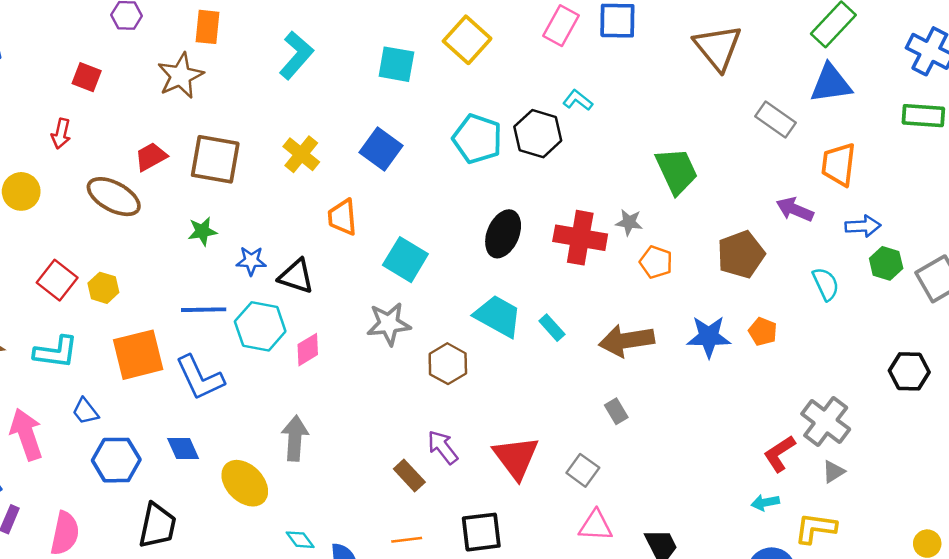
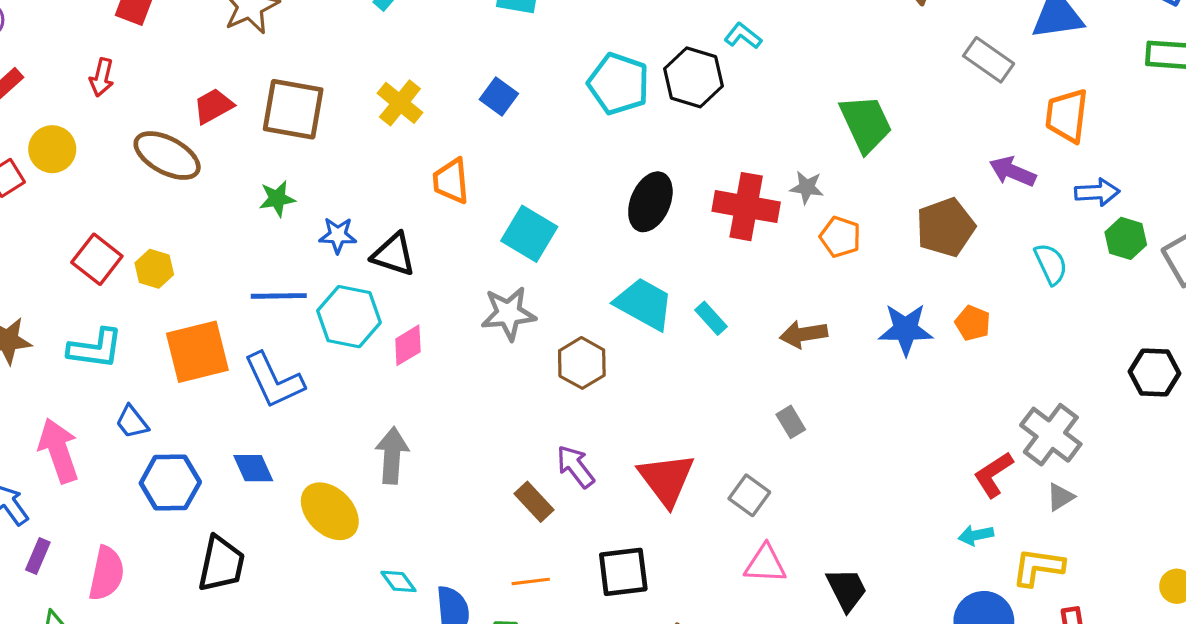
blue square: (381, 149) -> (499, 97), size x0.7
brown arrow: (626, 341) -> (804, 334), size x0.7

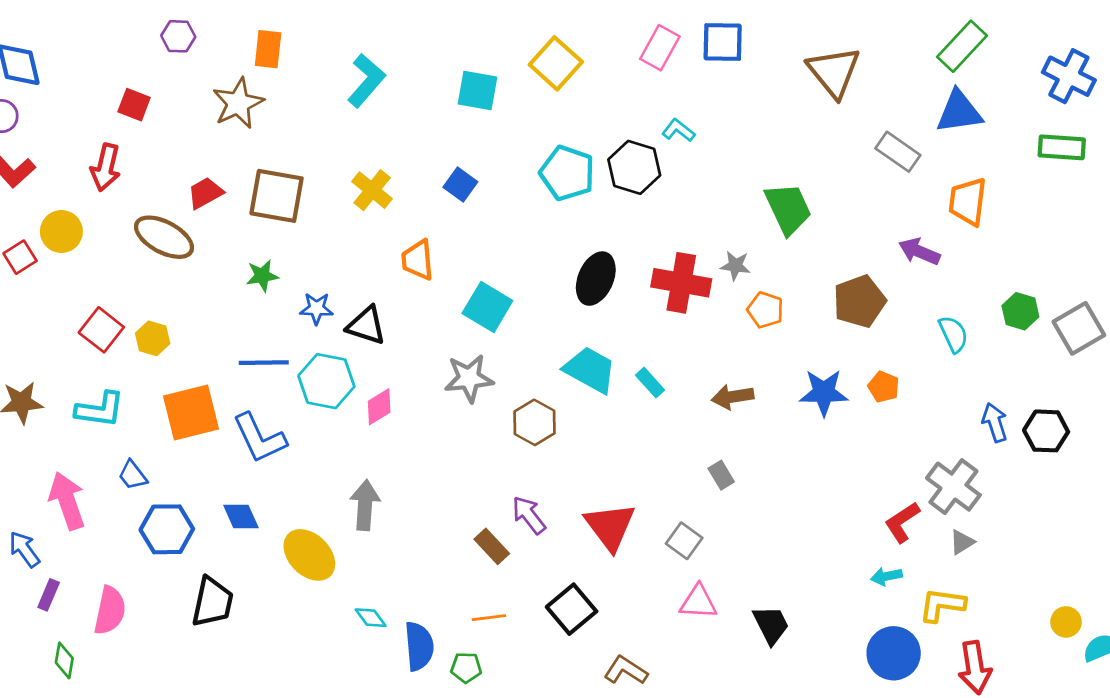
red arrow: (102, 77) -> (106, 167), size x1.4
blue arrow: (1097, 192) -> (995, 422), moved, turned -105
black square: (623, 572) -> (572, 609), turned -33

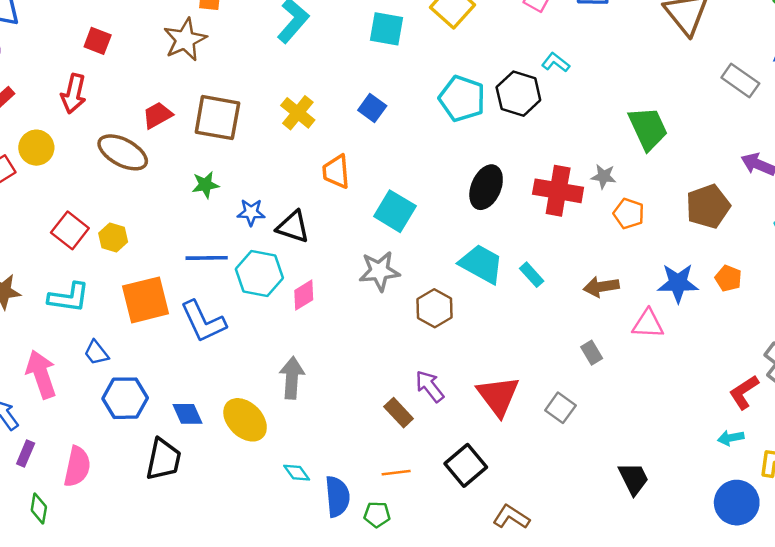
blue diamond: (241, 516) -> (187, 414), moved
pink triangle: (698, 602) -> (648, 324), moved

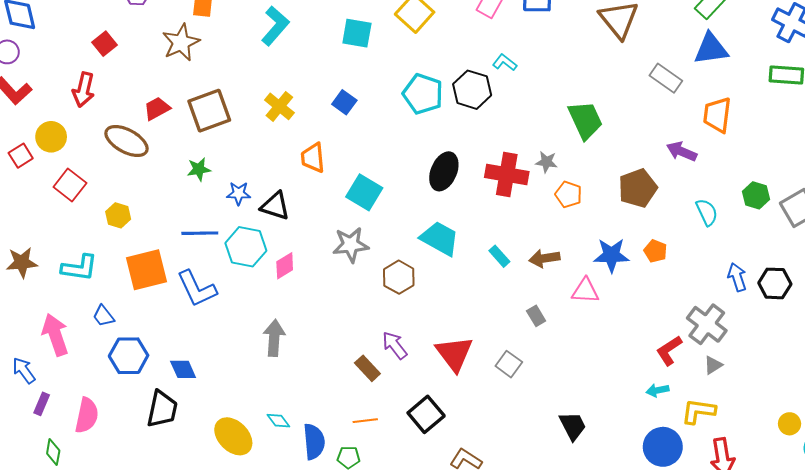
red square: (98, 41) -> (105, 44), turned 30
brown square: (217, 118) -> (209, 111), turned -30
red square: (70, 230) -> (70, 185), moved
cyan rectangle: (532, 275) -> (499, 256), moved
yellow ellipse: (245, 420) -> (233, 436), moved

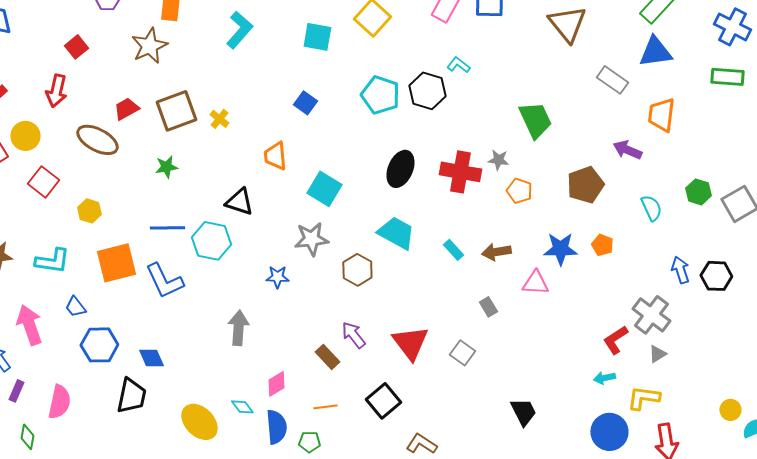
yellow cross: (279, 106) -> (219, 119), moved, size x0.7
blue star: (239, 193) -> (277, 277), moved
pink diamond: (285, 266) -> (276, 384), moved

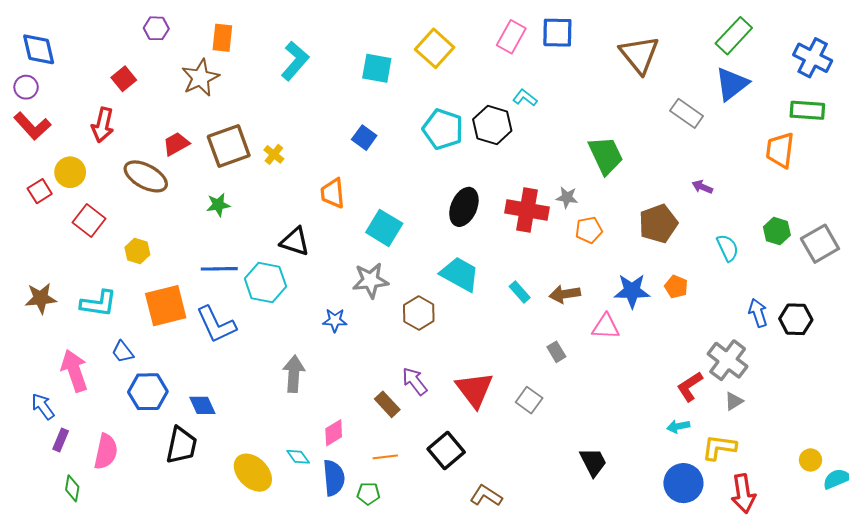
blue triangle: (655, 52) -> (732, 84), turned -30
orange trapezoid: (661, 115) -> (780, 150), moved
purple arrow: (627, 150) -> (702, 187), size x0.7
orange pentagon: (519, 191) -> (589, 230), turned -30

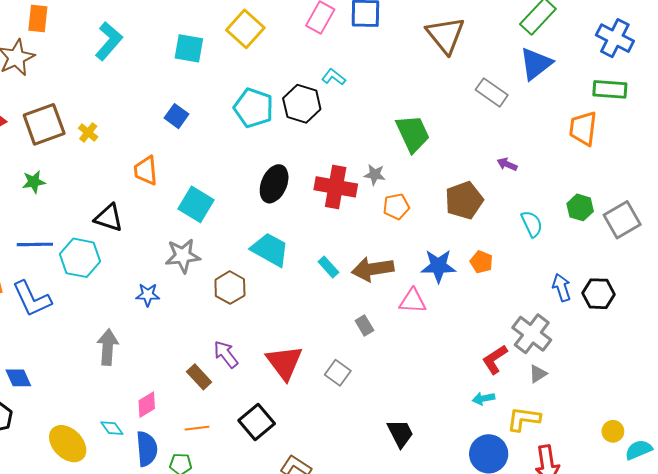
brown arrow: (565, 294) -> (373, 269), size x1.4

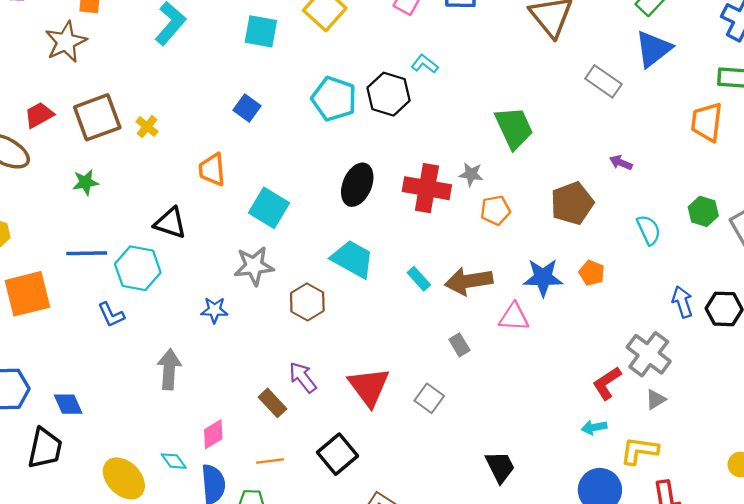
blue L-shape: (32, 299) -> (111, 315), moved, size x0.6

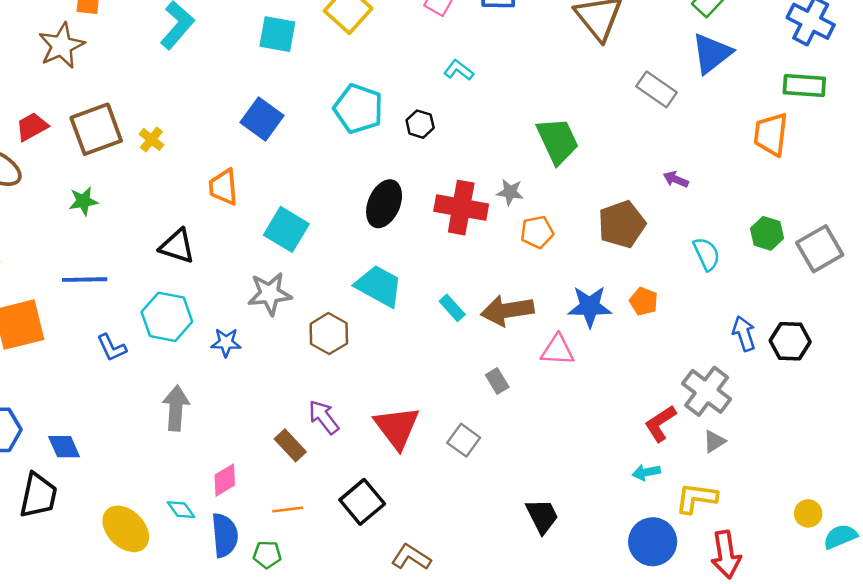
black hexagon: (389, 94) -> (420, 124), moved, size x0.6
blue square: (247, 108) -> (262, 119), size x1.4
cyan hexagon: (138, 268) -> (167, 317), moved

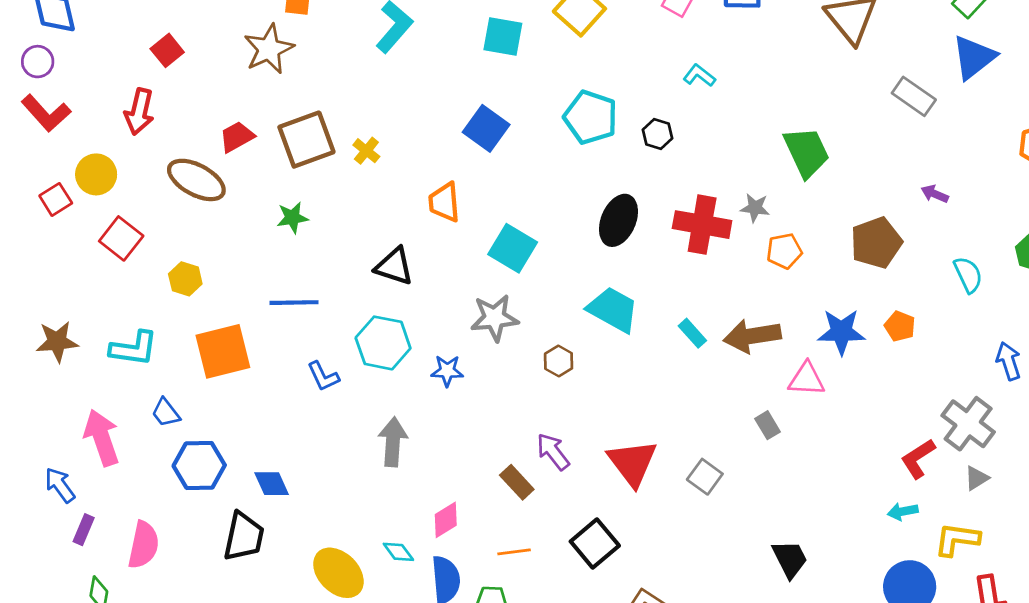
brown hexagon: (329, 334) -> (559, 361), size x0.7
gray rectangle: (497, 381) -> (768, 425), moved

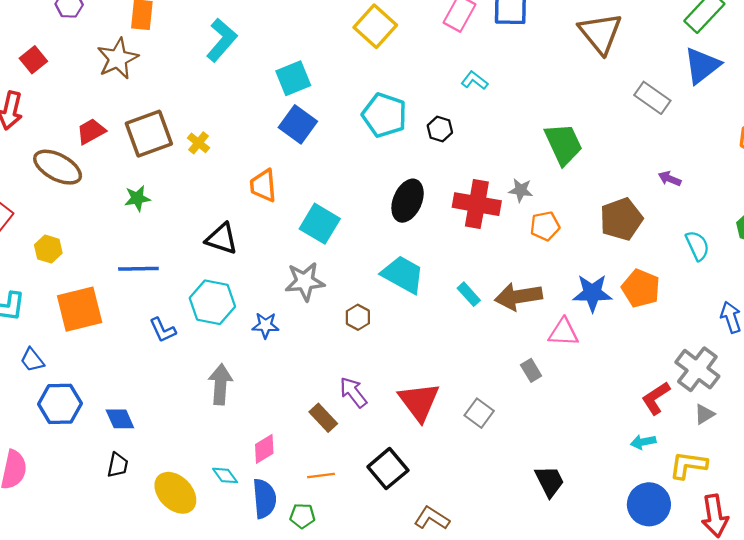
cyan square: (503, 36) -> (293, 78), moved, turned -32
orange pentagon: (900, 326) -> (641, 288), size x1.5
black trapezoid: (244, 537) -> (118, 465), moved, size x0.6

